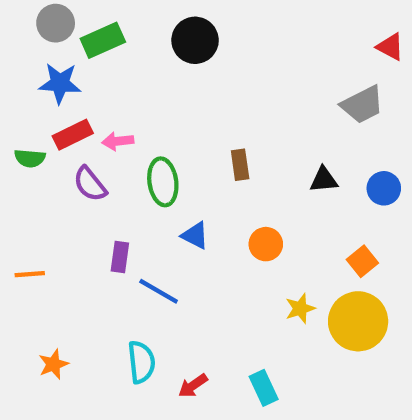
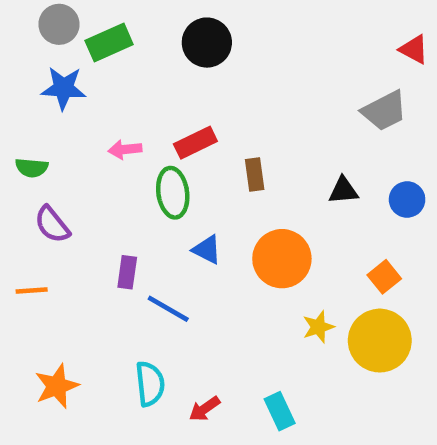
red rectangle: (73, 135) -> (195, 143), moved
purple semicircle: (90, 184) -> (52, 225), moved
orange circle: (266, 244) -> (282, 259), size x1.6
orange star: (53, 364) -> (57, 386), size x1.4

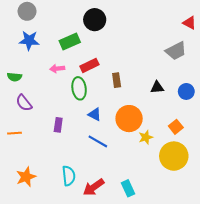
green rectangle: (109, 43) -> (70, 42), moved
blue line: (168, 309) -> (98, 141), moved
yellow star: (318, 327) -> (146, 137), moved
red arrow: (205, 409) -> (94, 187), size x1.5

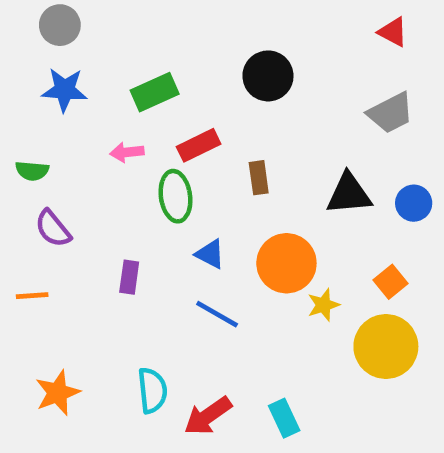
black circle: (95, 20) -> (268, 76), moved
red triangle: (189, 23) -> (393, 32), moved
black triangle: (157, 87) -> (349, 194), size x1.5

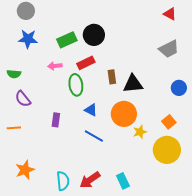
black circle: (268, 76) -> (94, 35), moved
black triangle: (349, 194) -> (133, 84), moved
cyan semicircle: (152, 390) -> (63, 181), moved

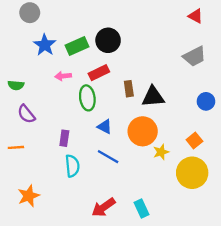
blue star: (28, 39) -> (45, 45), moved, turned 30
cyan semicircle: (63, 181) -> (72, 166), moved

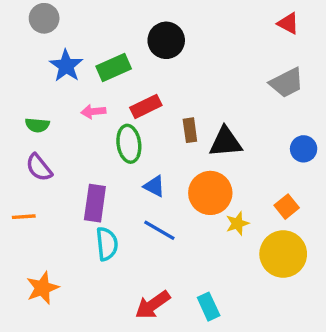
black circle: (108, 40) -> (166, 40), moved
green semicircle: (16, 85) -> (37, 125), moved
purple rectangle: (64, 138) -> (95, 203), size x1.5

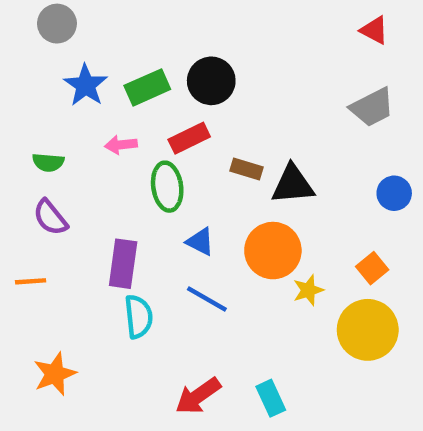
black circle: (166, 40) -> (211, 81), moved
brown rectangle: (190, 130) -> (246, 169), turned -65

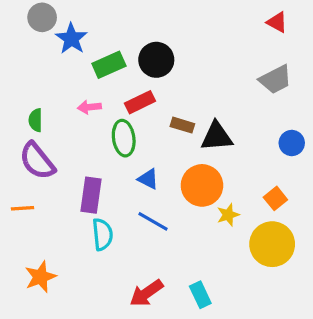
blue star: (86, 85) -> (71, 39), moved
green semicircle: (48, 162) -> (36, 120), turned 85
purple semicircle: (50, 217) -> (37, 161), size x1.4

